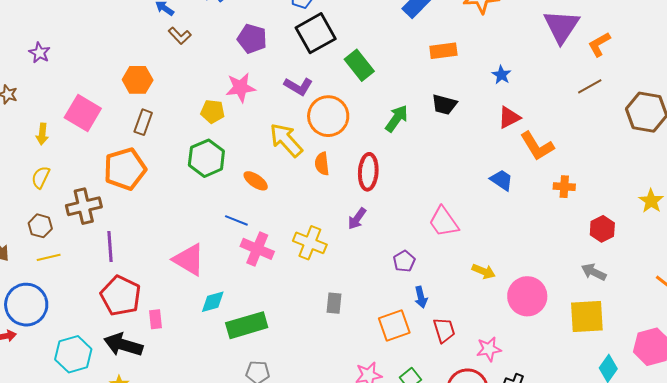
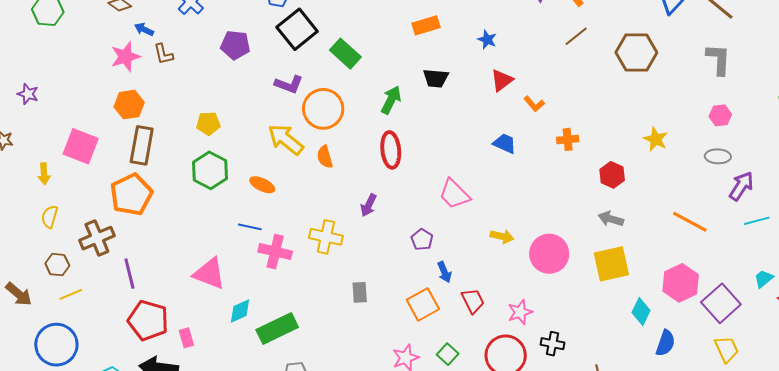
brown L-shape: (180, 36) -> (163, 54), turned 40
pink star: (241, 88) -> (125, 57), moved
brown rectangle: (143, 122) -> (142, 145), size x1.5
orange L-shape: (537, 146) -> (534, 104), size x0.6
red ellipse: (368, 172) -> (391, 150), moved

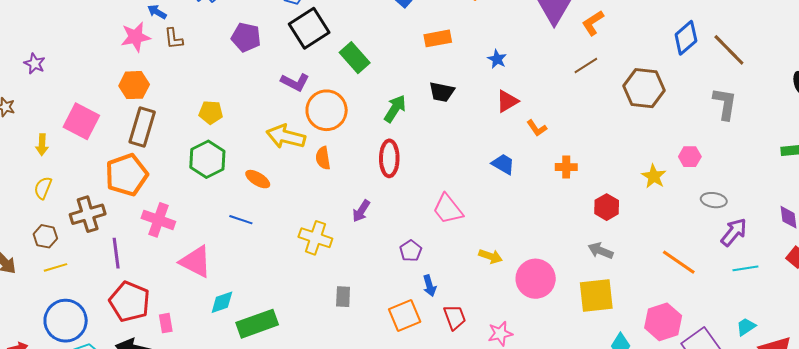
pink hexagon: (720, 115) -> (690, 157), moved
yellow arrow: (286, 139) -> (286, 137), turned -30
pink cross: (275, 252) -> (158, 220), moved
blue circle: (56, 345) -> (66, 321), moved

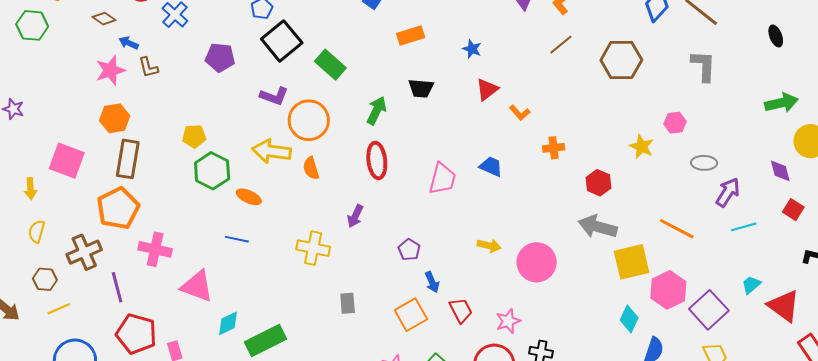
green hexagon: (207, 159) -> (212, 171), moved
blue trapezoid: (503, 164) -> (491, 166), moved
pink trapezoid: (448, 209) -> (442, 179), moved, turned -120
gray arrow: (601, 251) -> (598, 227), size x1.5
yellow square: (596, 295) -> (632, 262), moved

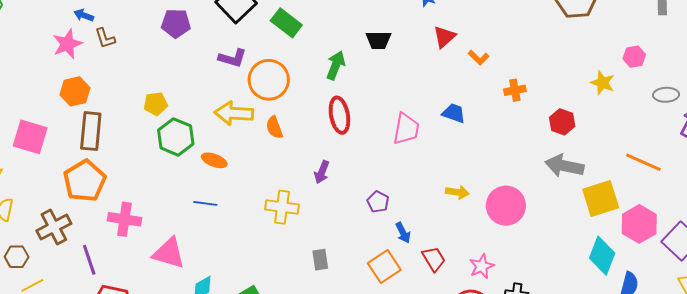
cyan diamond: (629, 319) -> (602, 256), size x1.4

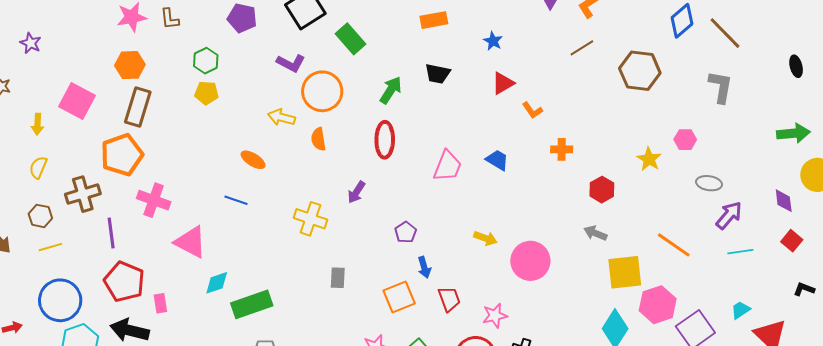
yellow arrow: (234, 113) -> (281, 117), size x0.7
green hexagon: (176, 137) -> (206, 61), moved, size x0.7
gray arrow: (564, 166) -> (595, 233), size x0.6

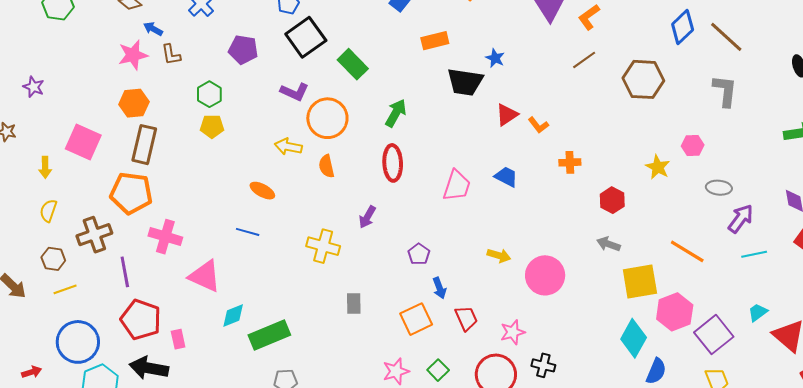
black trapezoid: (438, 74) -> (465, 82), moved, size x1.4
red triangle: (503, 83) -> (507, 115), moved
orange pentagon: (122, 155) -> (131, 193), turned 30

